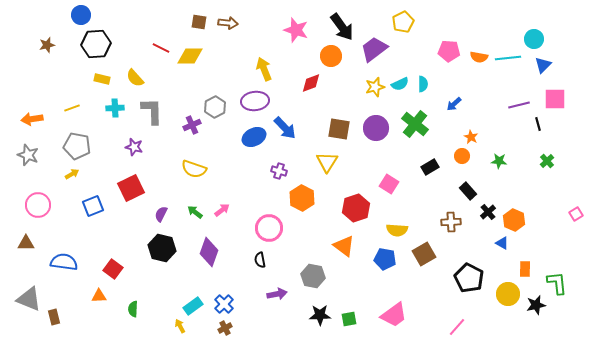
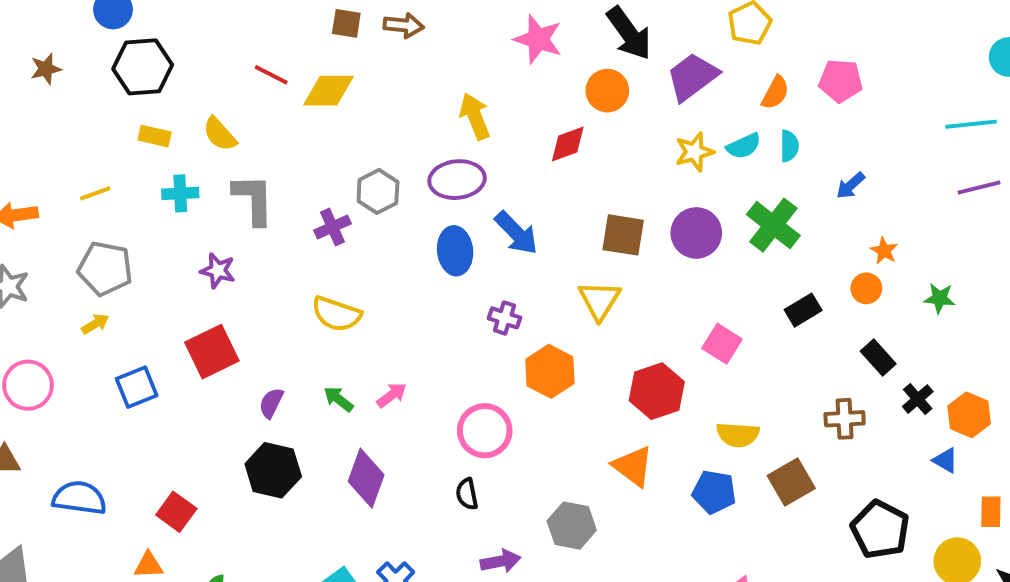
orange semicircle: (479, 57) -> (775, 93), moved, turned -72
cyan line: (508, 58) -> (971, 124), moved
blue ellipse: (254, 137) -> (455, 251), turned -70

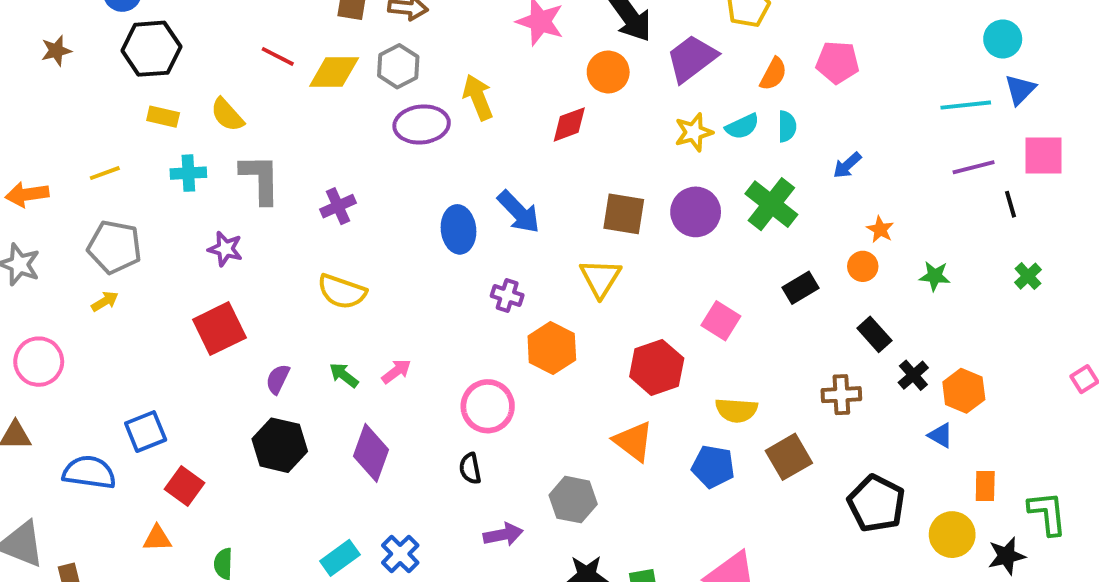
purple ellipse: (457, 180) -> (422, 124), moved
gray hexagon: (378, 191) -> (398, 66), moved
blue square: (137, 387) -> (146, 432), moved

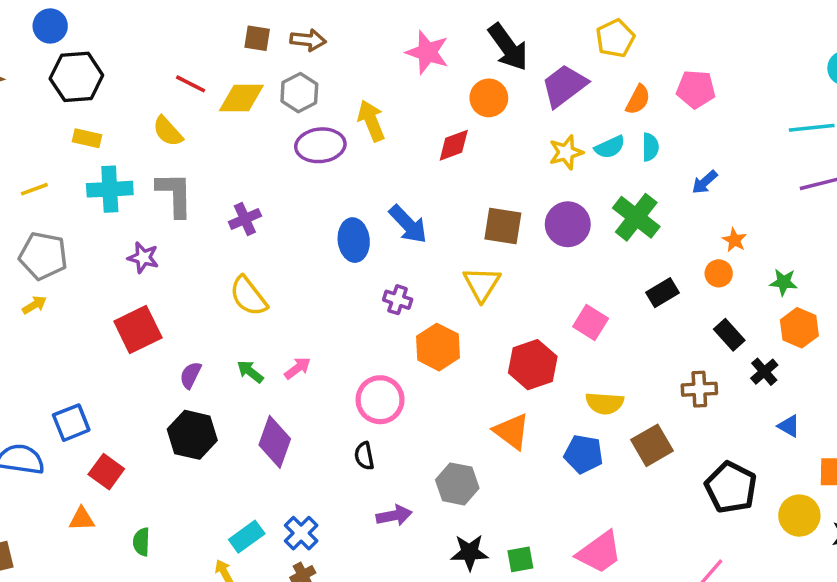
yellow semicircle: (227, 115) -> (168, 131), moved
cyan cross: (188, 173) -> (110, 189), size x1.4
yellow semicircle: (342, 292) -> (248, 296), turned 33
orange hexagon: (964, 391) -> (799, 328), moved

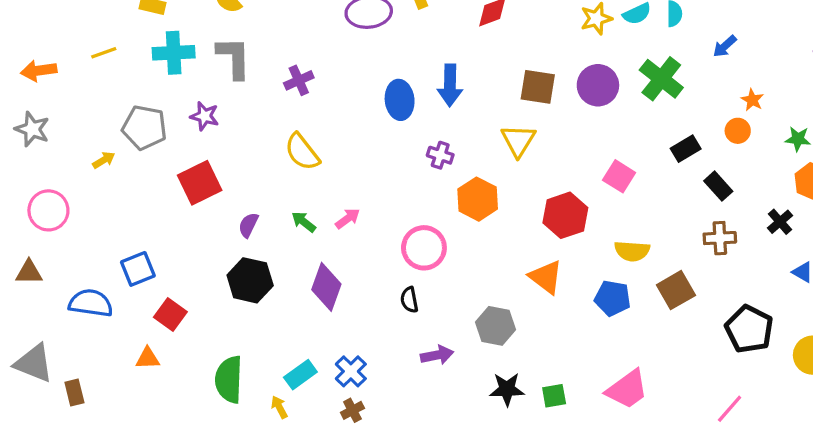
blue arrow: (408, 224) -> (450, 85), turned 45
gray pentagon: (43, 256) -> (144, 128), moved
black rectangle: (729, 335) -> (718, 186), moved
green semicircle: (141, 542) -> (229, 379), moved, size x1.8

